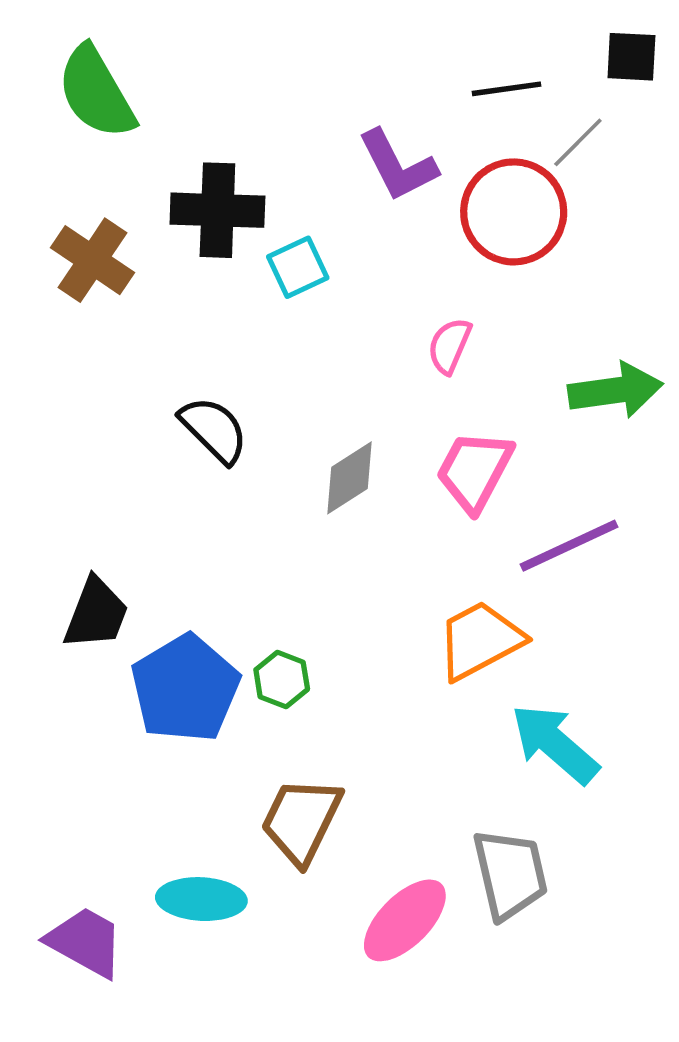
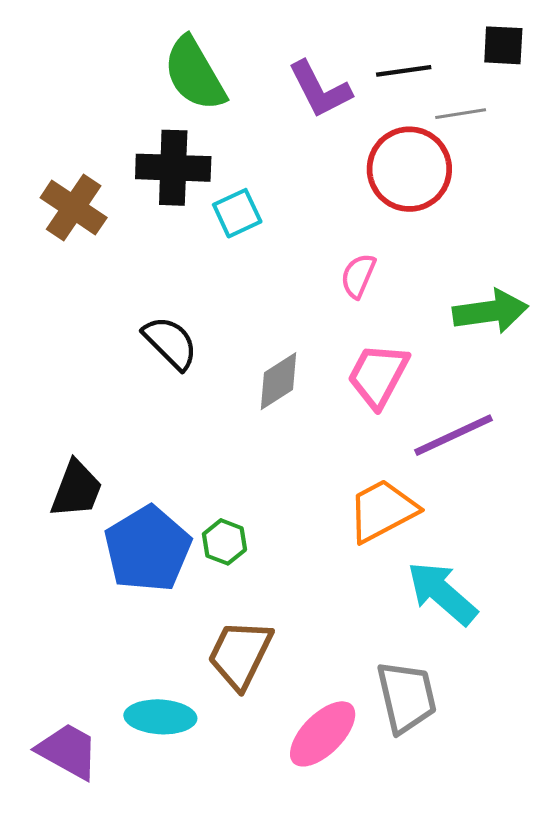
green semicircle: (96, 92) -> (195, 74), moved
gray line: (578, 142) -> (461, 114), turned 36
purple L-shape: (398, 166) -> (320, 89), moved

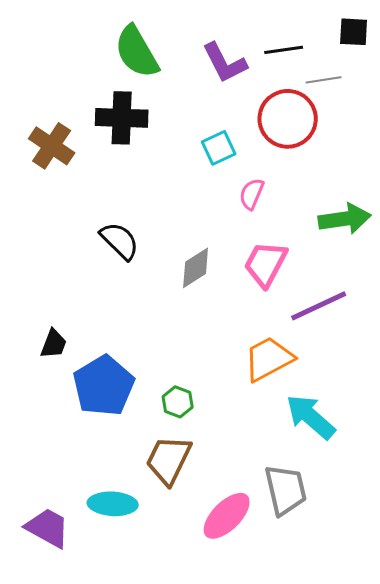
cyan square: (237, 213) -> (219, 148), moved
black trapezoid: (76, 489) -> (54, 344), size x0.7
green hexagon: (224, 542) -> (178, 402), moved

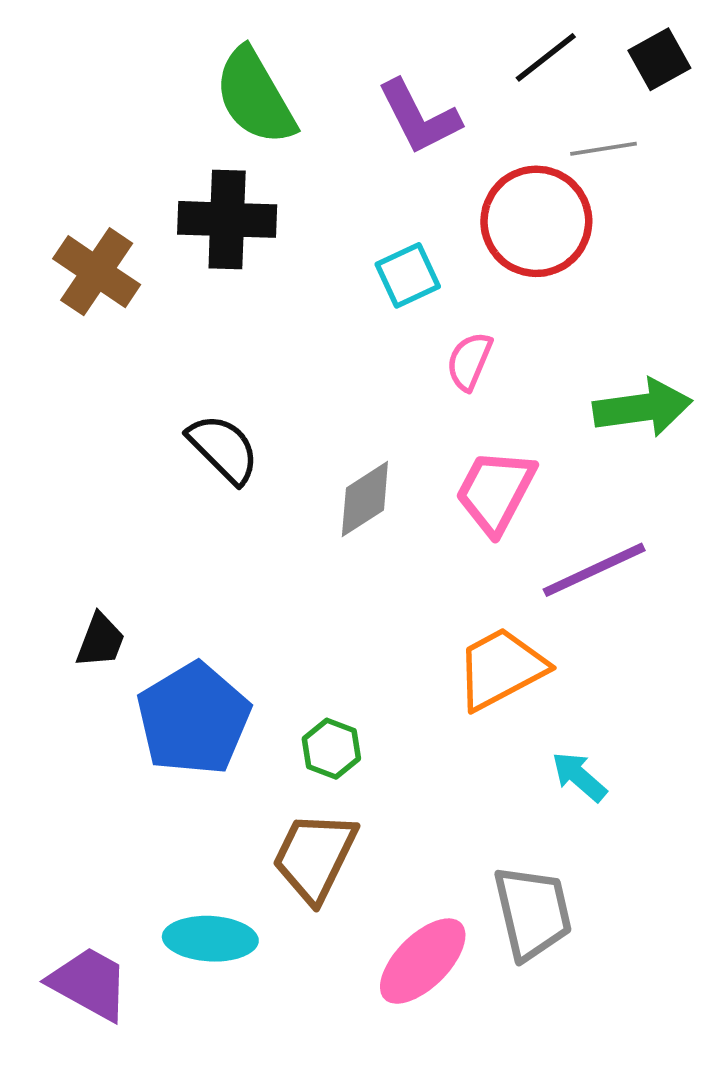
black square: (354, 32) -> (659, 59), turned -32
black line: (284, 50) -> (546, 57), moved, turned -30
cyan arrow: (311, 417) -> (579, 777), size x0.6

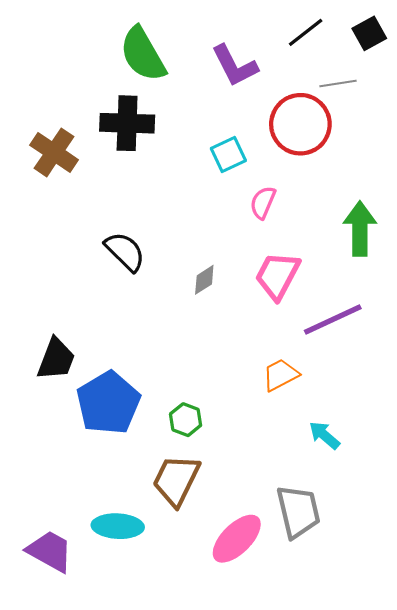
green arrow: (643, 408) -> (360, 229), turned -82
gray diamond: (365, 499) -> (204, 280), size x0.7
black trapezoid: (100, 641) -> (56, 359), size x1.4
orange trapezoid: (501, 669) -> (281, 375), size x0.7

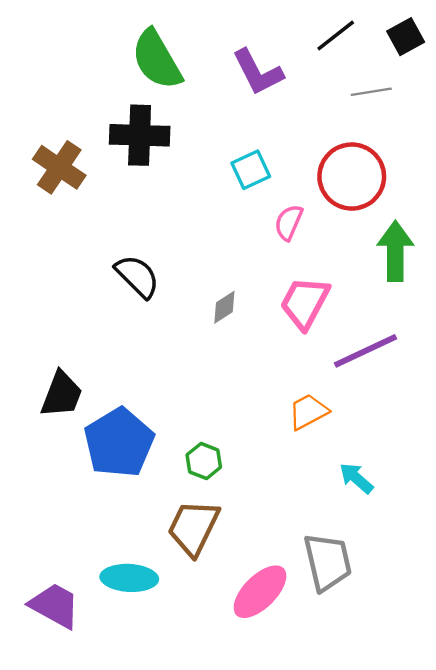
red circle: (300, 124) -> (352, 177), moved

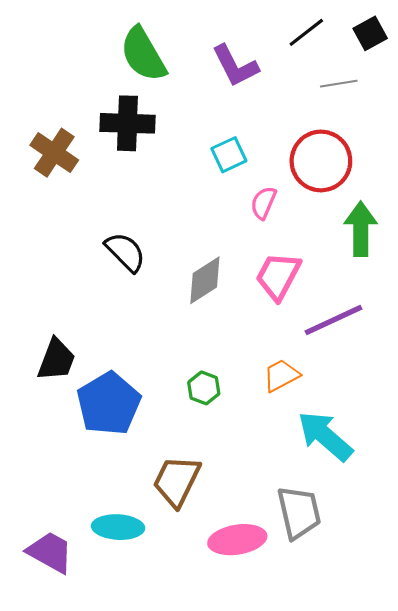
gray diamond: (224, 307) -> (205, 280), size x1.6
green hexagon: (204, 461) -> (204, 388), moved
cyan arrow: (356, 478) -> (325, 436), size x1.8
pink ellipse: (260, 592) -> (237, 540), turned 36

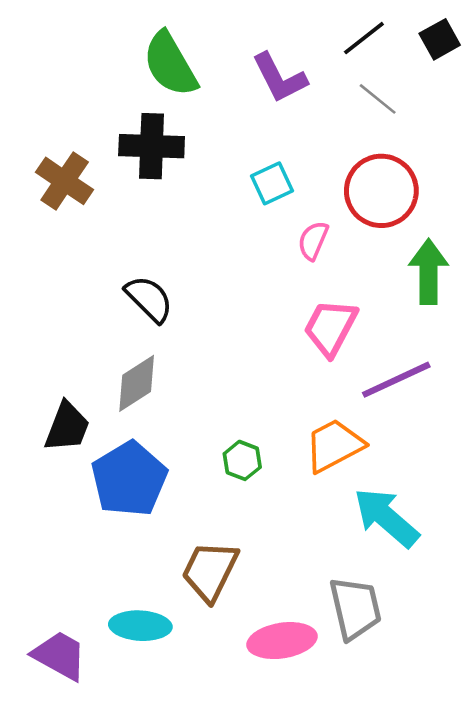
gray line: (339, 84) -> (378, 99), moved, turned 48
gray diamond: (205, 280) -> (137, 383), moved
orange trapezoid: (281, 375) -> (334, 446), size x1.4

